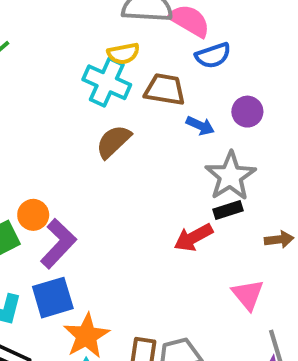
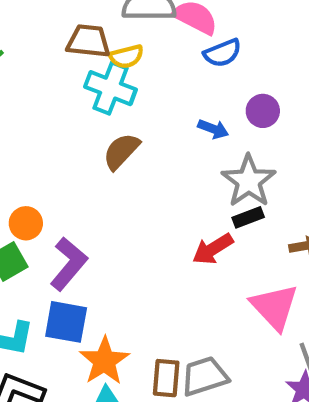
brown trapezoid: (165, 89) -> (88, 41), moved
orange circle: (33, 215) -> (26, 223), moved
pink triangle: (248, 295) -> (274, 307), size x1.4
blue square: (53, 298) -> (66, 322), turned 30

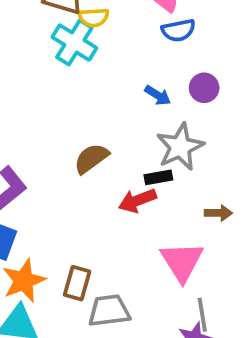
brown semicircle: (121, 151) -> (91, 158), moved
black rectangle: (248, 217) -> (158, 177), moved
brown rectangle: (166, 378) -> (77, 283), moved

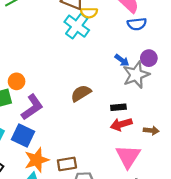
gray star: (180, 147) -> (136, 75), moved
red arrow: (137, 200) -> (121, 124), moved
brown rectangle: (77, 283) -> (67, 164), turned 60

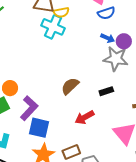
blue arrow: (122, 60) -> (108, 38), moved
gray star: (136, 75) -> (116, 59), turned -30
red arrow: (121, 124) -> (85, 117), moved
blue square: (23, 136) -> (39, 128), moved

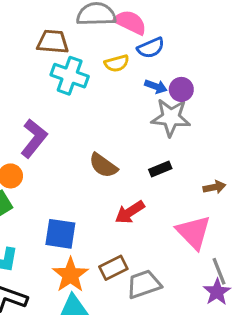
yellow semicircle: (61, 12) -> (117, 63), moved
brown semicircle: (70, 86) -> (103, 165), turned -96
purple L-shape: (29, 108) -> (34, 138), moved

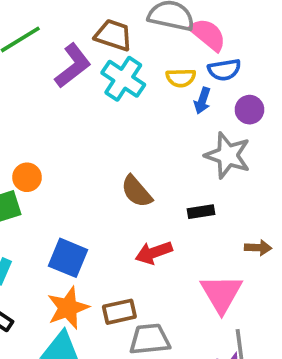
blue arrow: (156, 86) -> (202, 101), moved, turned 75
purple circle: (181, 89) -> (249, 110), moved
purple L-shape: (34, 138) -> (73, 66), moved

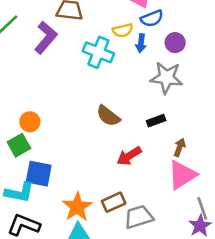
cyan cross: (123, 79) -> (98, 52), moved
brown arrow: (258, 248) -> (180, 147), moved, turned -60
blue square: (68, 258) -> (39, 174), moved
pink triangle: (221, 294) -> (182, 175), turned 40

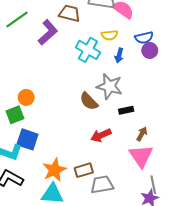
blue semicircle: (152, 18) -> (144, 38), moved
blue arrow: (141, 43) -> (119, 55), moved
gray star: (167, 78) -> (109, 86), moved
pink triangle: (182, 175) -> (141, 156), turned -40

